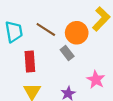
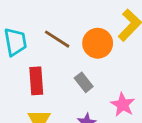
gray rectangle: (67, 53) -> (84, 82), moved

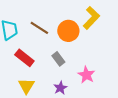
red rectangle: (36, 81) -> (24, 58), turned -48

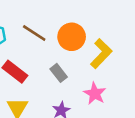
yellow L-shape: (91, 18) -> (101, 54), moved

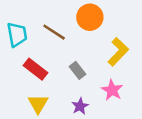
orange circle: (72, 37) -> (90, 17), moved

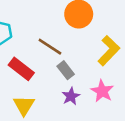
brown line: (54, 32) -> (50, 47), moved
purple star: (80, 106) -> (71, 96), moved

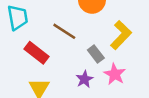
gray rectangle: (66, 70) -> (96, 54), moved

